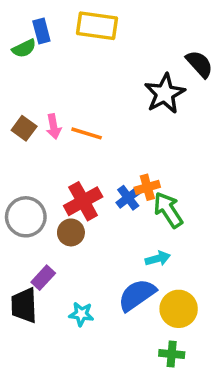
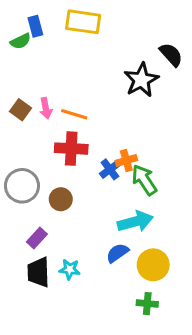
red cross: (83, 201) -> (71, 149), moved, turned 32
cyan arrow: (158, 259) -> (135, 222), size x1.6
blue semicircle: (137, 295) -> (117, 253), size x0.7
black trapezoid: (24, 305) -> (38, 272), moved

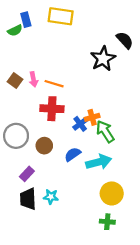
blue semicircle: (117, 253) -> (73, 154), moved

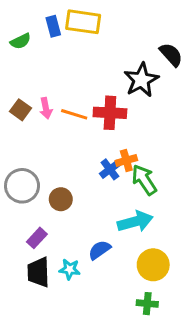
blue rectangle: (26, 20) -> (53, 26), moved
red cross: (52, 109) -> (110, 113), moved
blue semicircle: (73, 154) -> (100, 250), moved

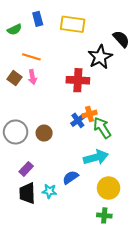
yellow rectangle: (83, 22) -> (73, 24), moved
orange line: (74, 114) -> (31, 57), moved
brown circle: (61, 199) -> (44, 133), moved

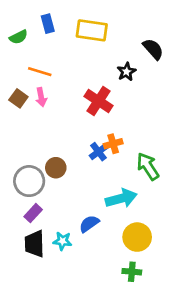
black star: (100, 57) -> (126, 72), size x0.6
red cross: (78, 80) -> (98, 101), turned 30
green arrow: (102, 128) -> (148, 166), moved
gray circle: (16, 132) -> (29, 181), moved

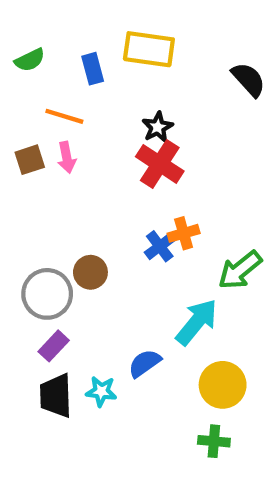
blue rectangle: (48, 24) -> (93, 69), moved
black star: (126, 72) -> (158, 127), moved
brown square: (18, 98) -> (30, 160), turned 36
green arrow: (148, 166) -> (240, 270), turned -96
cyan arrow: (121, 198) -> (197, 322), turned -36

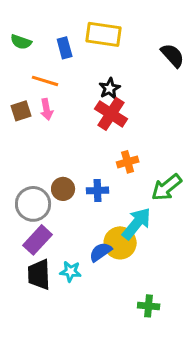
green semicircle: (30, 60) -> (21, 42), turned 45
blue cross: (160, 246) -> (98, 190), moved, turned 35
purple rectangle: (54, 346) -> (38, 240), size x1.4
yellow circle: (223, 385) -> (120, 243), moved

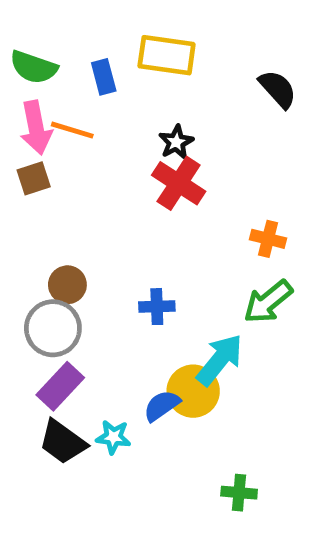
green semicircle: (21, 42) -> (34, 67), size x1.4
pink arrow: (47, 109) -> (36, 128), moved, size x1.5
orange cross: (128, 162) -> (268, 239), moved, turned 30
brown circle: (63, 189) -> (67, 285), moved
black trapezoid: (39, 274) -> (63, 442), turned -52

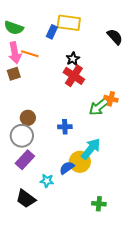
blue rectangle: (104, 77) -> (52, 32), moved, turned 40
green arrow: (268, 302) -> (99, 107), moved
black trapezoid: (63, 442) -> (26, 199), moved

